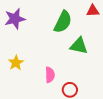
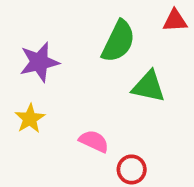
purple star: (15, 19) -> (39, 62), moved
pink semicircle: (50, 75) -> (94, 141), turned -63

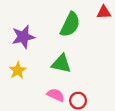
green triangle: (149, 87) -> (61, 64), moved
pink semicircle: (94, 141) -> (56, 95), moved

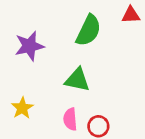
yellow star: (18, 70) -> (22, 108), moved
pink semicircle: (56, 95) -> (70, 119), turned -120

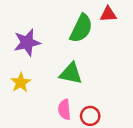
red triangle: (131, 15) -> (108, 14), moved
yellow star: (22, 108) -> (21, 82), moved

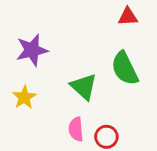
green semicircle: (81, 28) -> (125, 68), moved, turned 128
green triangle: (71, 73) -> (84, 87), turned 30

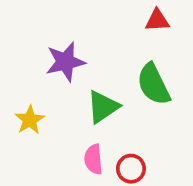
purple star: (32, 50) -> (65, 62), moved
green triangle: (84, 87) -> (103, 107), turned 44

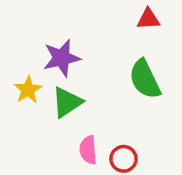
green triangle: (103, 107) -> (67, 102), moved
yellow star: (30, 120) -> (28, 90), moved

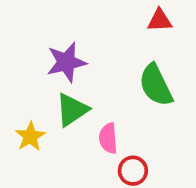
yellow star: (28, 90) -> (30, 136), moved
pink semicircle: (88, 150) -> (108, 138), moved

